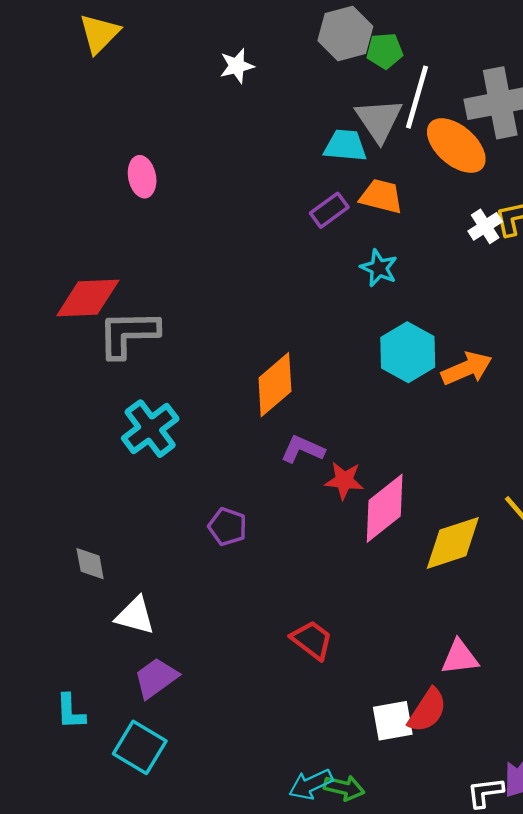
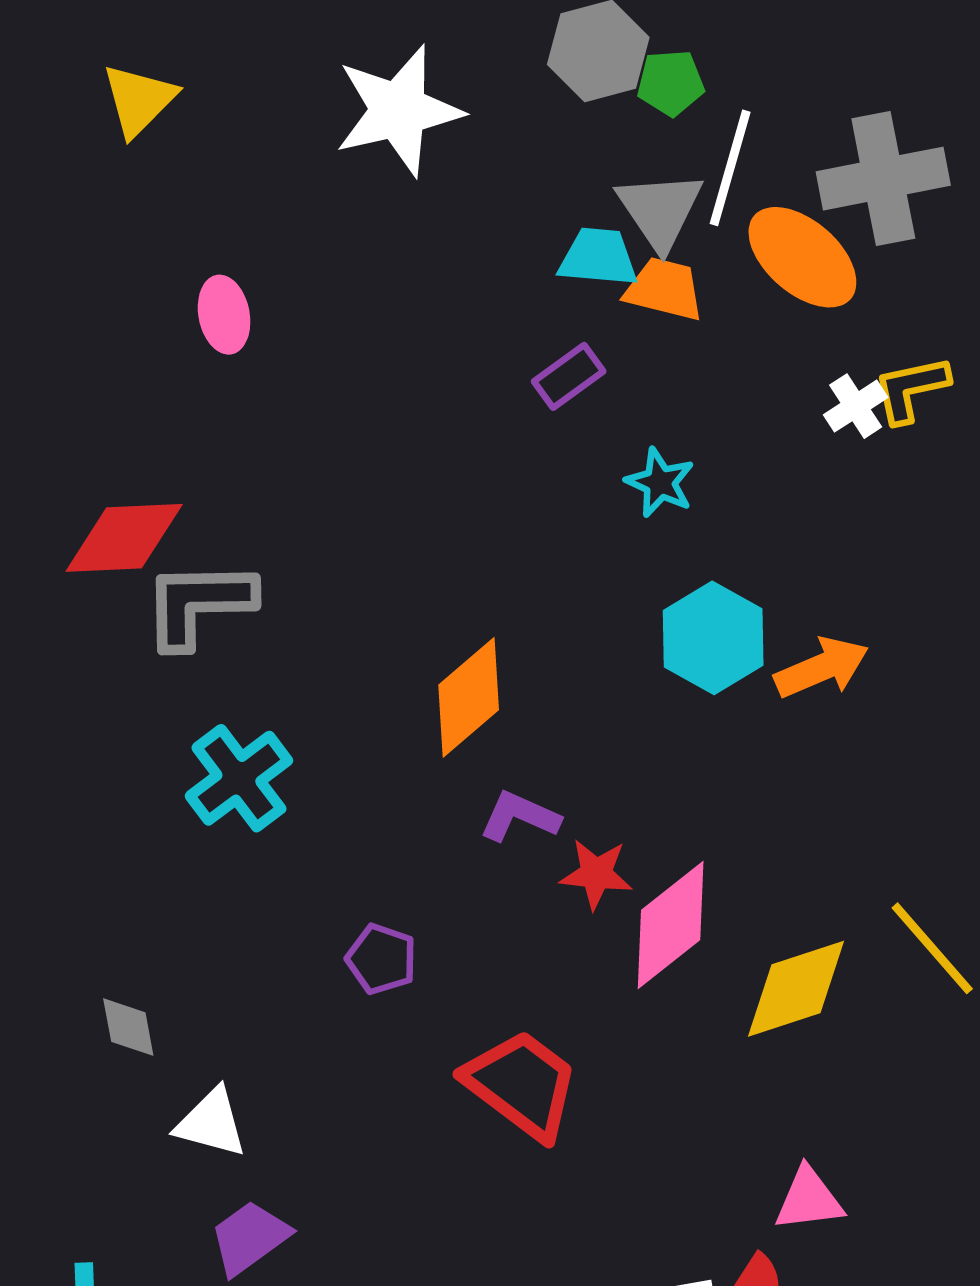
yellow triangle: (99, 33) -> (139, 100), moved
white star: (237, 66) -> (398, 110), size x2.0
orange trapezoid: (381, 196) -> (664, 289), moved
red trapezoid: (312, 640) -> (522, 1084), moved, size x1.5

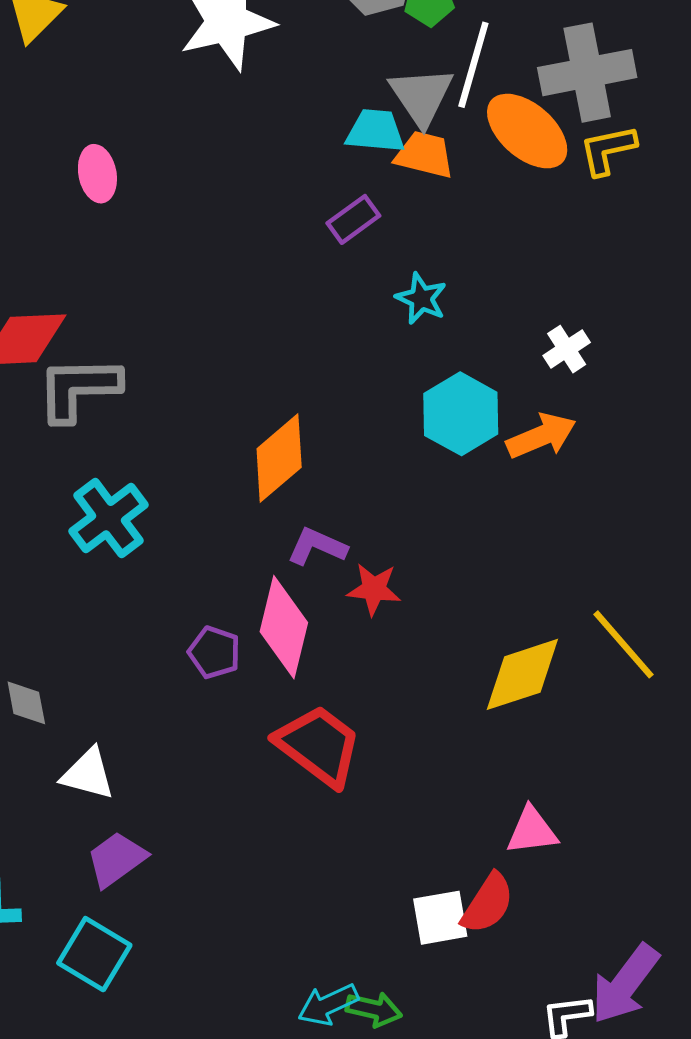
yellow L-shape: (911, 389) -> (608, 150), moved
white cross: (856, 406) -> (567, 349), moved
pink diamond: (671, 925) -> (284, 627), moved, turned -38

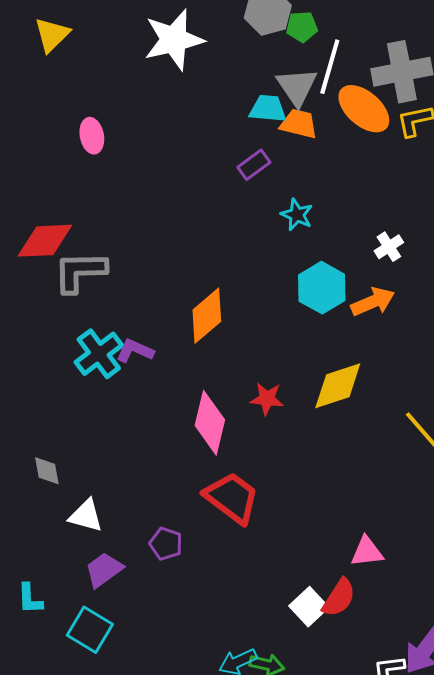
purple L-shape: (317, 546) -> (135, 351), moved
purple pentagon: (214, 652) -> (166, 544), moved
yellow diamond: (522, 674) -> (338, 386), moved
white square: (440, 918) -> (309, 607), turned -33

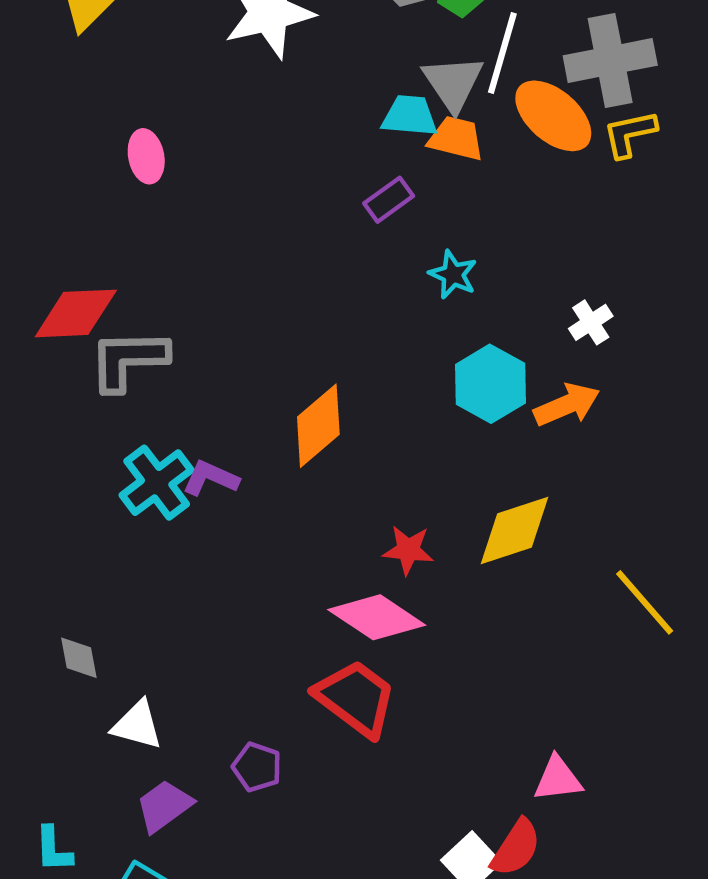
pink diamond: (210, 423) -> (377, 617), moved, turned -70

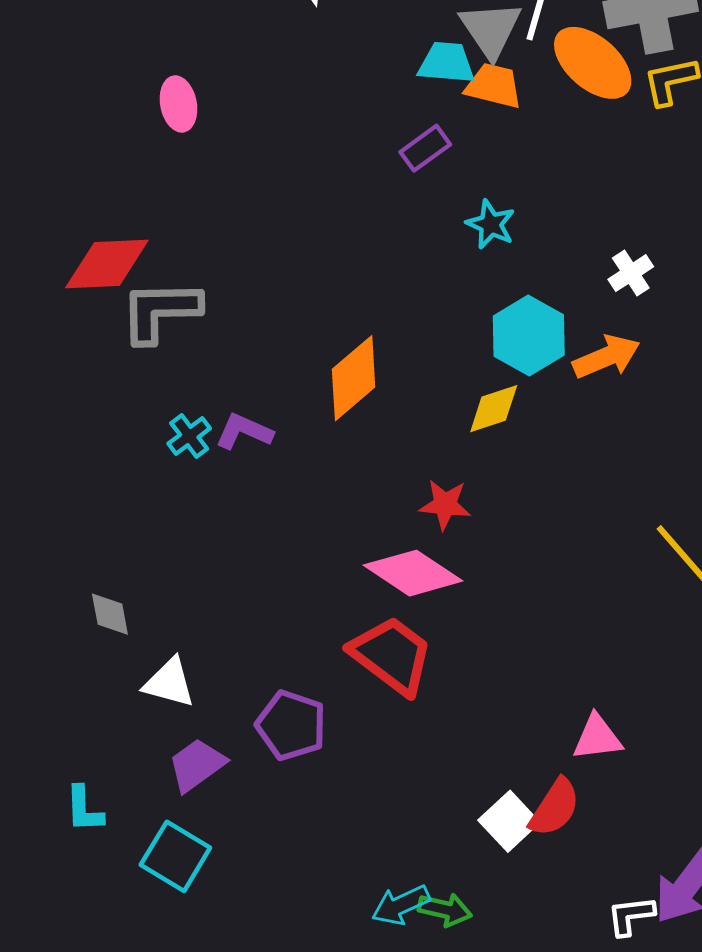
cyan cross: (157, 483) -> (189, 436), size x0.6
yellow diamond: (514, 530) -> (494, 409), moved, size x0.7
purple pentagon: (257, 767) -> (291, 725), size x1.4

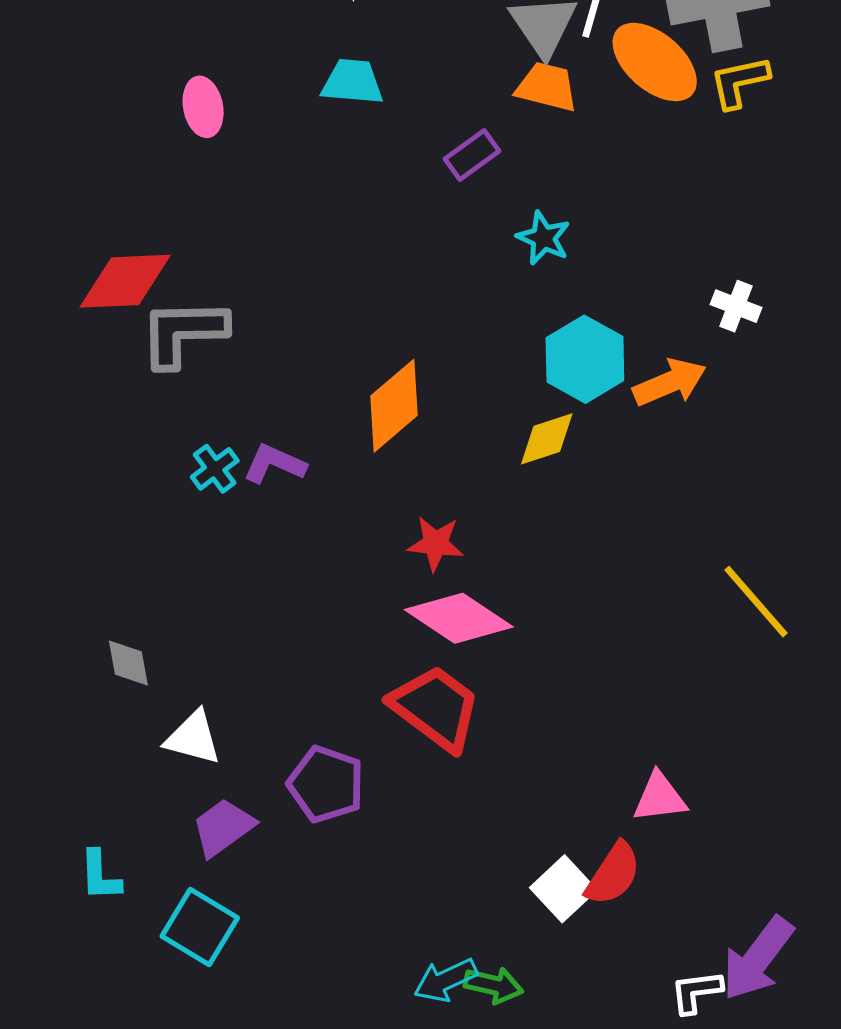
cyan trapezoid: (447, 63) -> (352, 82), moved
white cross: (631, 273) -> (736, 306), moved, turned -36
red star: (445, 505) -> (436, 543), moved

